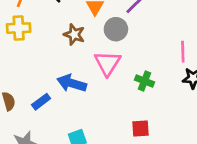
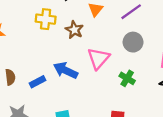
yellow cross: (19, 28) -> (46, 19), moved
gray circle: (116, 29) -> (133, 42), moved

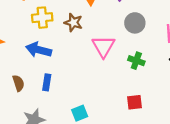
blue arrow: (66, 70) -> (39, 50), moved
blue rectangle: (37, 82) -> (47, 82), turned -42

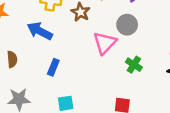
gray circle: (135, 23) -> (127, 25), moved
blue rectangle: (47, 82) -> (53, 67), moved

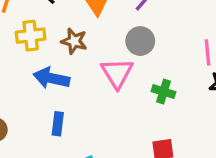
blue arrow: (40, 31) -> (51, 78), moved

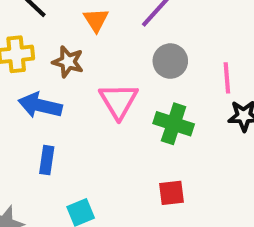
gray circle: (140, 41) -> (170, 61), moved
green cross: (164, 92) -> (174, 124), size x1.4

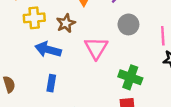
brown star: (68, 62) -> (66, 23), turned 30
green cross: (174, 124) -> (130, 77), moved

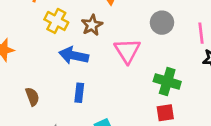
yellow cross: (34, 18) -> (56, 21), turned 35

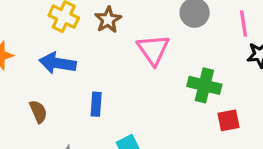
blue arrow: (74, 55) -> (58, 63), moved
red square: (165, 113) -> (228, 120), moved

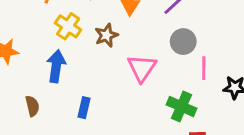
pink line: (243, 24) -> (204, 68), moved
blue arrow: (58, 63) -> (56, 66), turned 80

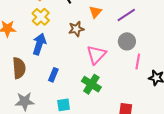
yellow cross: (68, 26) -> (41, 17), moved
brown semicircle: (32, 106) -> (19, 68), size x1.5
green cross: (182, 106) -> (91, 84), moved

